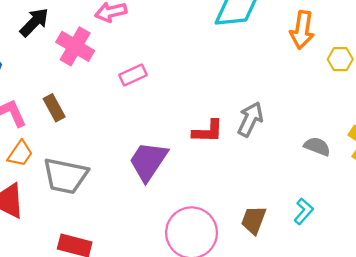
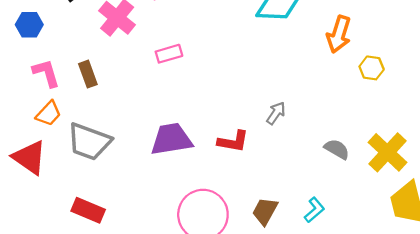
gray arrow: (250, 119) -> (276, 113), size x0.7
red L-shape: (208, 131) -> (233, 141), moved
purple trapezoid: (148, 161) -> (171, 139), turned 39

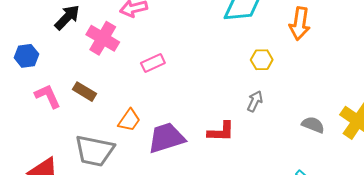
yellow hexagon: (372, 68) -> (262, 60), moved
brown rectangle: (88, 74) -> (84, 92), turned -30
orange trapezoid: (49, 114) -> (129, 120), moved

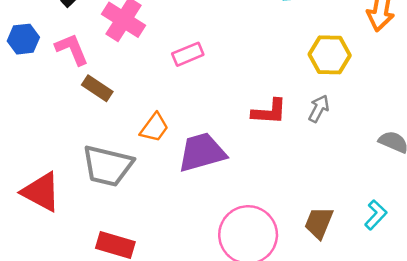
yellow hexagon: (262, 60) -> (330, 55), size x1.4
pink L-shape: (48, 96) -> (72, 49), moved
red L-shape: (221, 132) -> (269, 112), moved

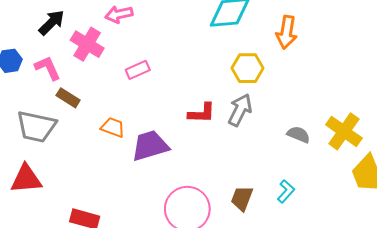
gray arrow: (319, 109) -> (240, 110), size x1.5
orange trapezoid: (154, 128) -> (113, 127), turned -105
gray trapezoid: (108, 166) -> (36, 127), moved
red triangle: (41, 192) -> (26, 179), turned -32

